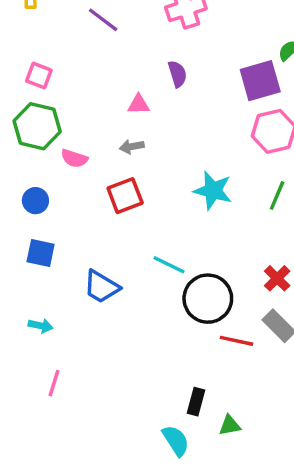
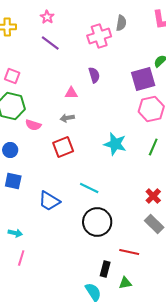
black circle: (208, 299) -> (97, 222), moved
cyan arrow: (41, 326) -> (15, 233), moved
red line: (237, 341) -> (129, 252), moved

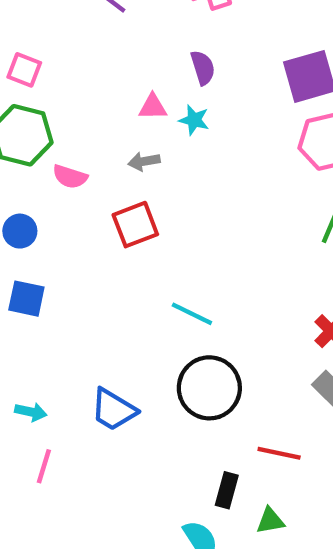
cyan star: (115, 144) -> (194, 120), moved, size x0.6
blue trapezoid: (49, 201) -> (114, 410), moved

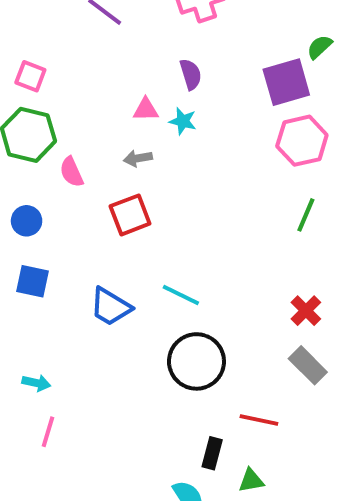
pink semicircle: (70, 177) -> (71, 172), turned 48
blue trapezoid: (114, 410) -> (111, 307), moved

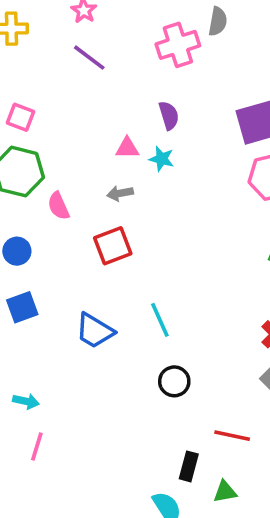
blue square: (32, 281) -> (22, 307), turned -32
cyan line: (181, 295) -> (160, 320), turned 40
black circle: (196, 361) -> (174, 381), size x0.6

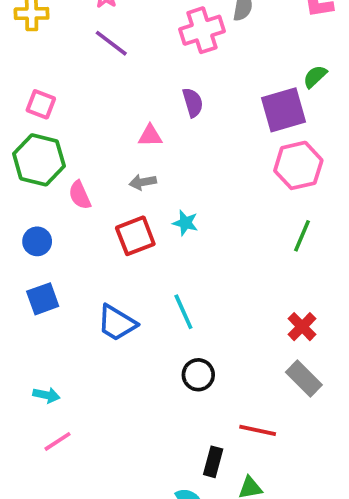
cyan star: (162, 159) -> (185, 223), moved
pink line: (37, 446) -> (57, 441), turned 40

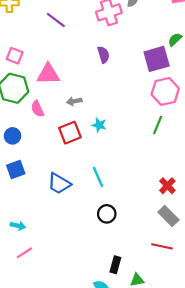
pink triangle: (150, 136) -> (48, 74), moved, size x1.6
green line: (302, 236) -> (158, 125), moved
red line: (258, 430) -> (162, 246), moved

